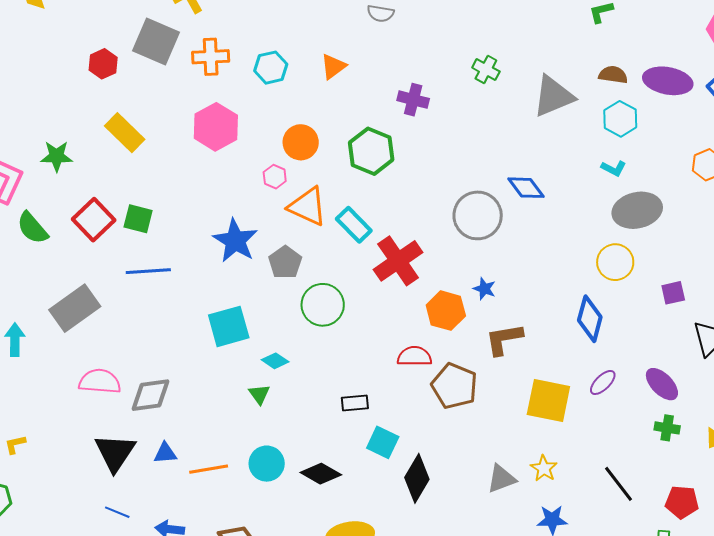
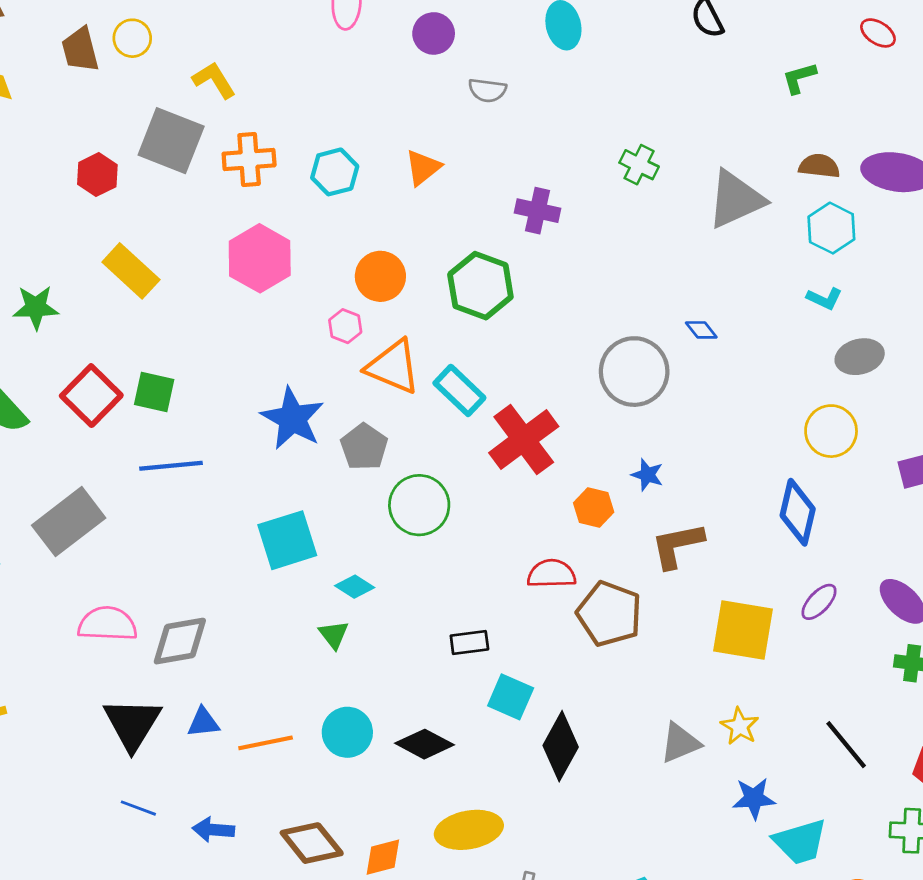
blue diamond: (526, 188) -> (701, 330), size x0.6
gray ellipse: (637, 210) -> (860, 357), size x0.7
orange hexagon: (446, 311) -> (594, 507), size x0.7

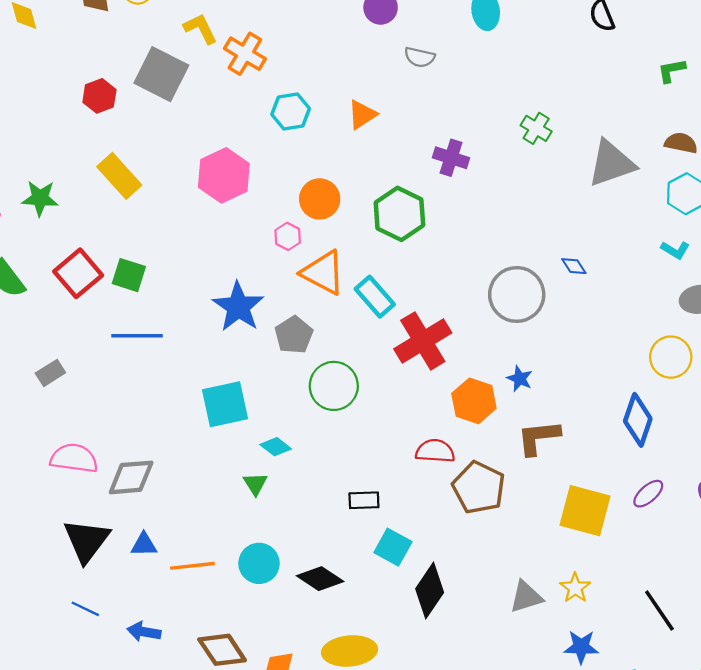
orange cross: (249, 160) -> (245, 54), moved, turned 30
orange hexagon: (594, 507) -> (474, 401), size x1.4
gray rectangle: (69, 522) -> (50, 373), size x0.5

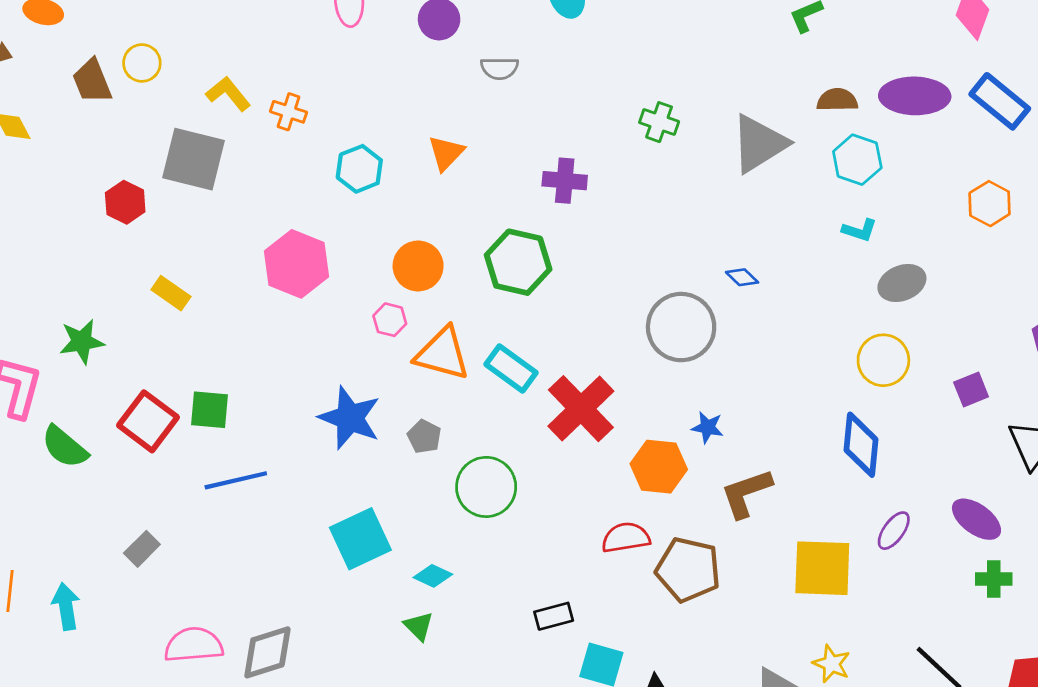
orange cross: (245, 54) -> (289, 112), size x0.7
yellow rectangle: (119, 176) -> (171, 293), size x0.7
gray pentagon: (294, 335) -> (424, 437), size x0.7

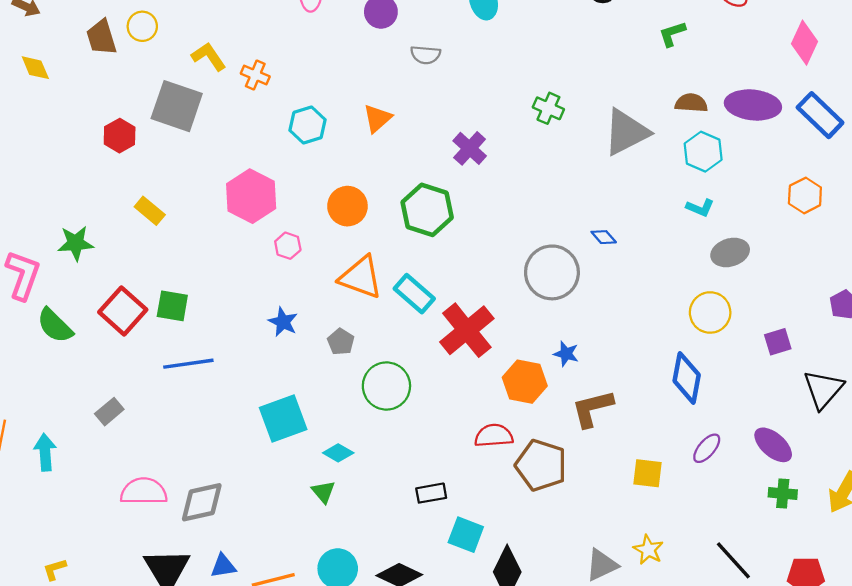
purple cross: (565, 181) -> (470, 148), turned 32
pink hexagon: (390, 320) -> (288, 246), moved
blue star: (350, 418) -> (283, 322), size x0.6
yellow square: (822, 568) -> (648, 473), size x0.6

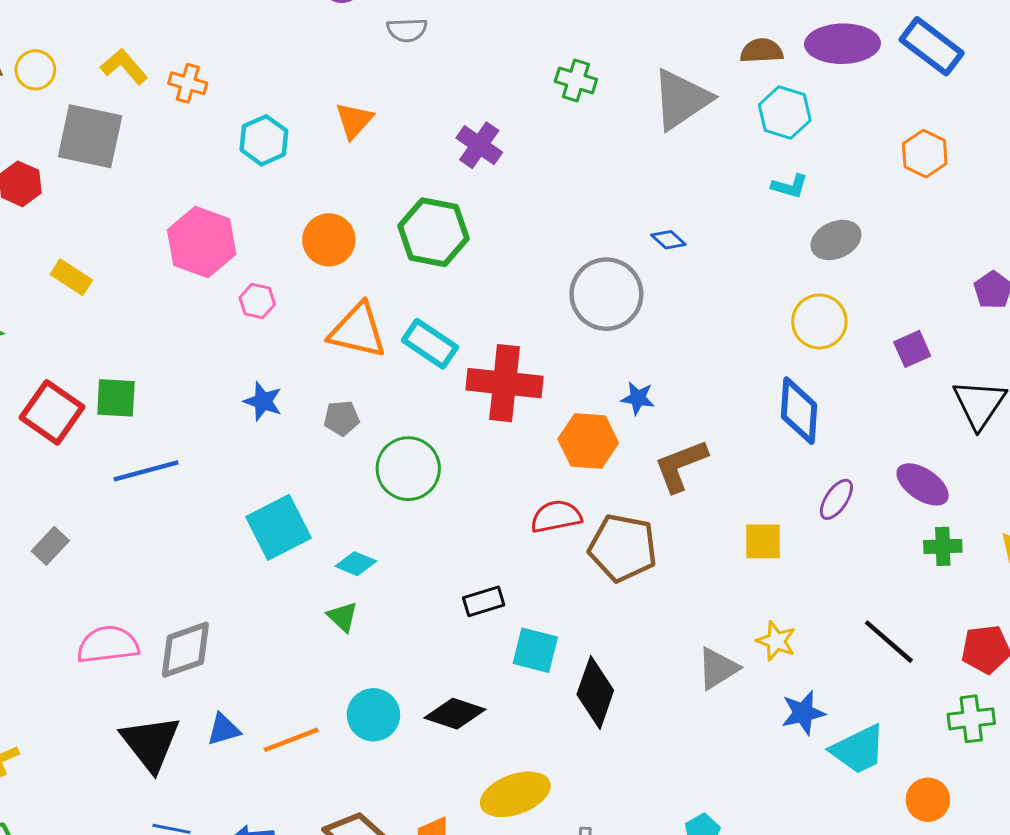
yellow circle: (142, 26) -> (35, 70), moved
red cross: (467, 330) -> (505, 383), turned -38
gray pentagon: (341, 342) -> (342, 418), turned -30

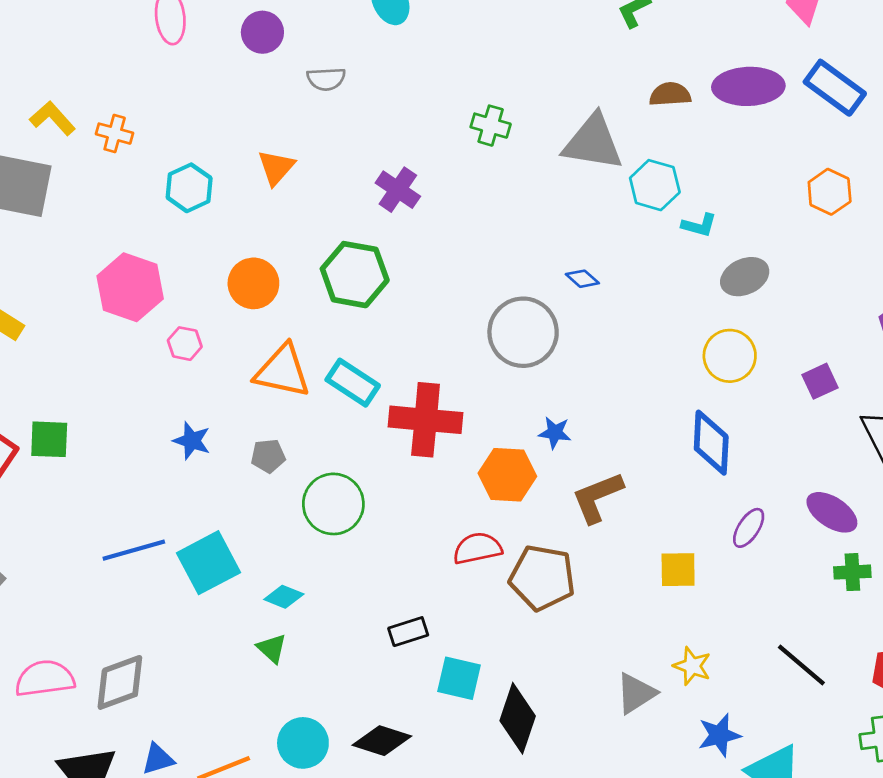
gray triangle: (681, 99) -> (593, 142), turned 44
cyan hexagon: (785, 113) -> (655, 185), moved
blue line: (146, 471) -> (134, 550), moved

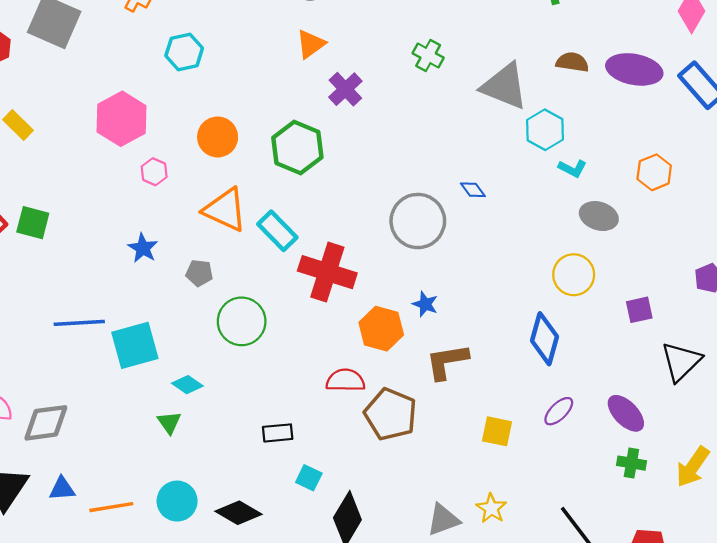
orange triangle: (276, 167) -> (311, 44), moved
orange hexagon: (830, 192) -> (654, 172), moved
gray ellipse: (745, 277) -> (599, 216), turned 30
cyan square: (459, 678) -> (309, 478), size x0.7

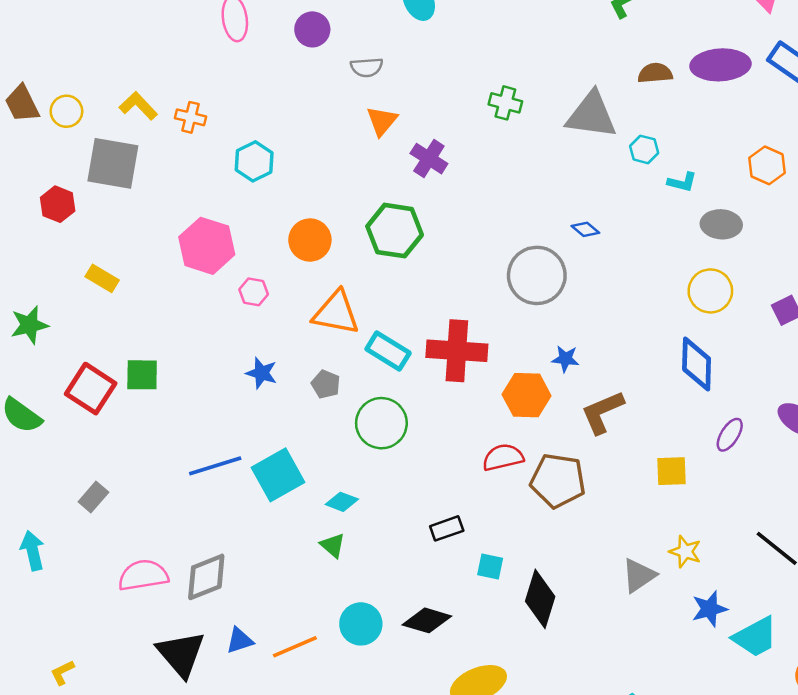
cyan hexagon: (545, 130) -> (644, 149), size x0.7
cyan rectangle: (277, 231) -> (388, 351), moved
gray pentagon: (199, 273) -> (326, 384), turned 30

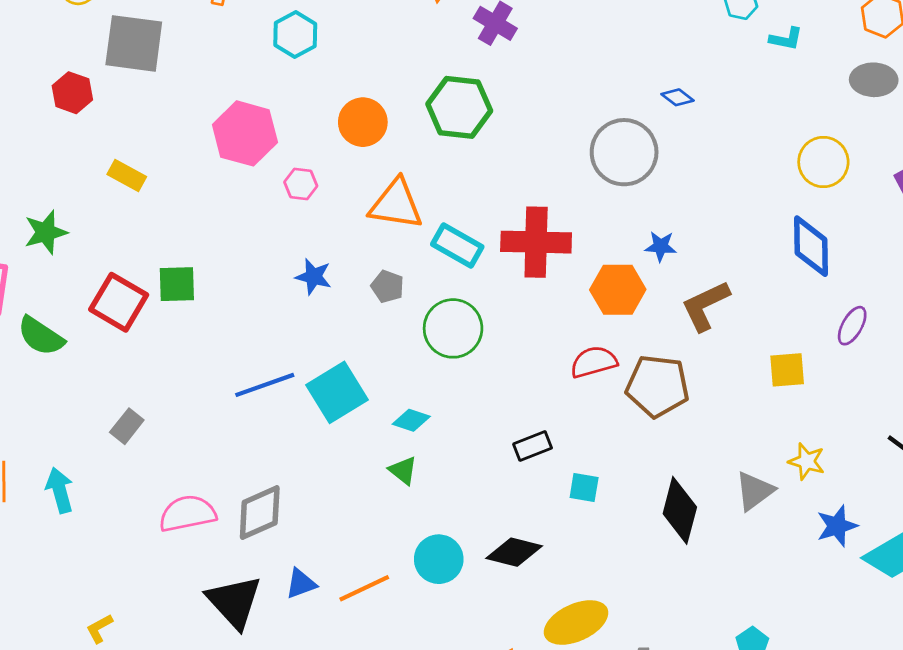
gray ellipse: (721, 224) -> (874, 80), moved
black diamond: (540, 599) -> (680, 510), moved

